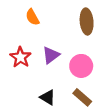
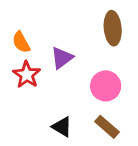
orange semicircle: (32, 17) -> (21, 42), moved
purple triangle: (51, 55) -> (62, 58), moved

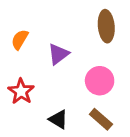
orange semicircle: (21, 42) -> (20, 39), turned 60
red star: (27, 75) -> (21, 91), moved

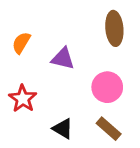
purple triangle: (58, 54) -> (63, 59), turned 50

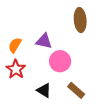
orange semicircle: (21, 43) -> (15, 45), moved
pink circle: (107, 87) -> (60, 61), moved

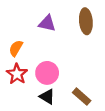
purple triangle: (44, 41) -> (47, 23), moved
pink circle: (60, 61) -> (47, 73), moved

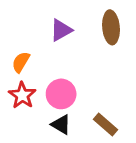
purple triangle: (47, 23) -> (61, 30), turned -42

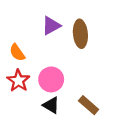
brown ellipse: (111, 27) -> (80, 34), moved
orange semicircle: (21, 62) -> (17, 53), turned -66

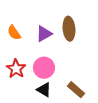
purple triangle: (51, 26) -> (44, 34), moved
orange semicircle: (17, 53) -> (14, 33), moved

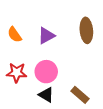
brown ellipse: (69, 29) -> (86, 30), moved
red star: (16, 69) -> (17, 73), turned -30

